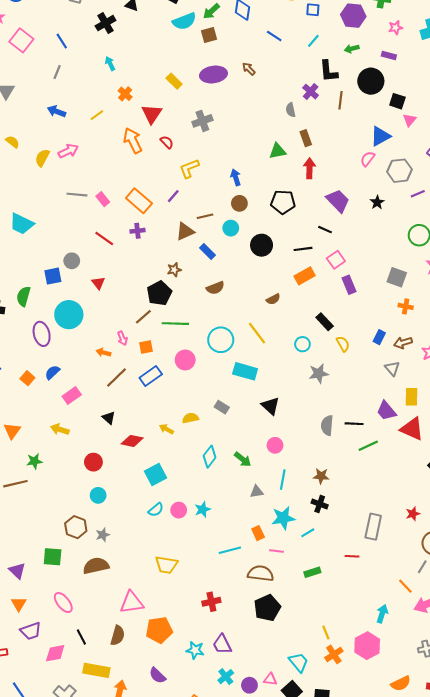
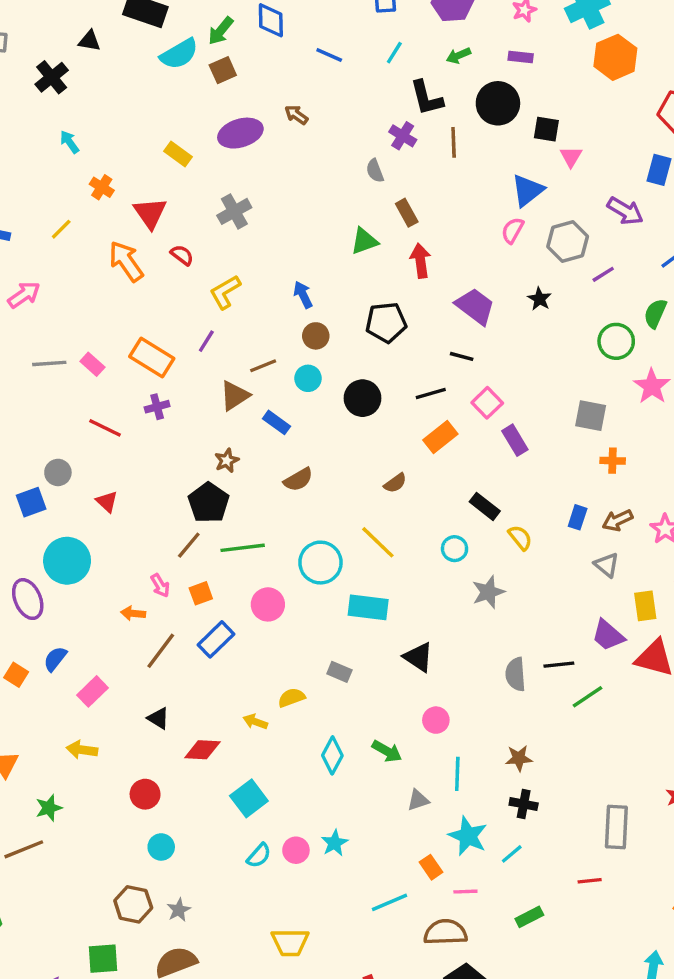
cyan star: (283, 518) -> (468, 836), turned -30

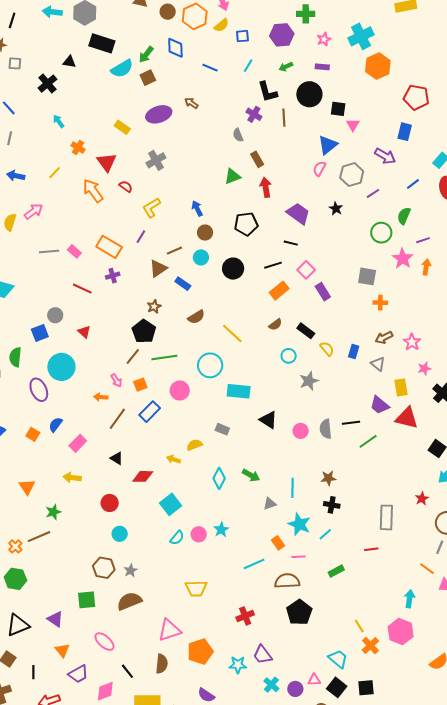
brown semicircle: (395, 483) -> (275, 325), moved
blue rectangle: (578, 517) -> (354, 351), moved
yellow line: (378, 542) -> (232, 333), moved
pink circle: (436, 720) -> (301, 431), moved

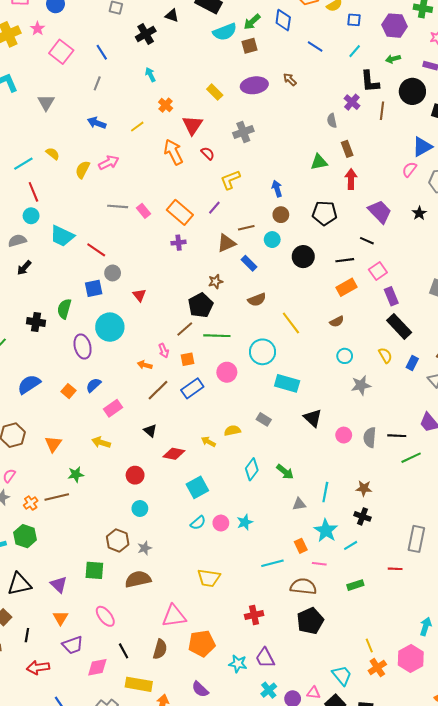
red line: (82, 289) -> (96, 250), moved
black rectangle: (306, 331) -> (399, 326), moved, size x1.4

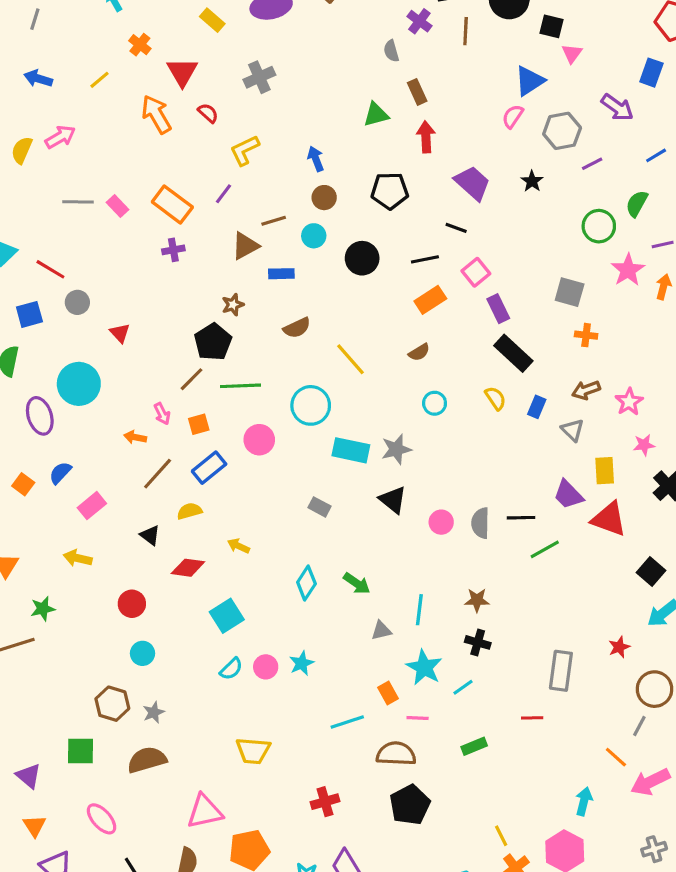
blue rectangle: (249, 263) -> (281, 274), turned -42
blue square: (94, 288) -> (29, 314), moved
gray star: (361, 385) -> (396, 449), moved
yellow semicircle: (232, 431) -> (189, 511), moved

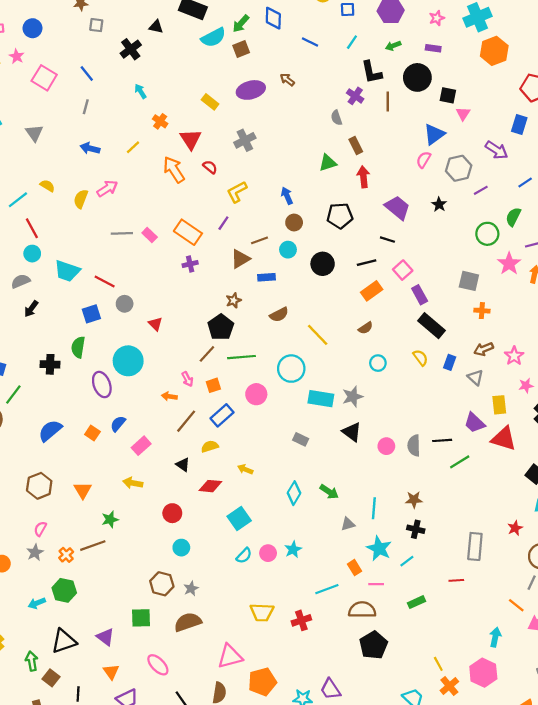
red cross: (325, 802) -> (301, 620), moved

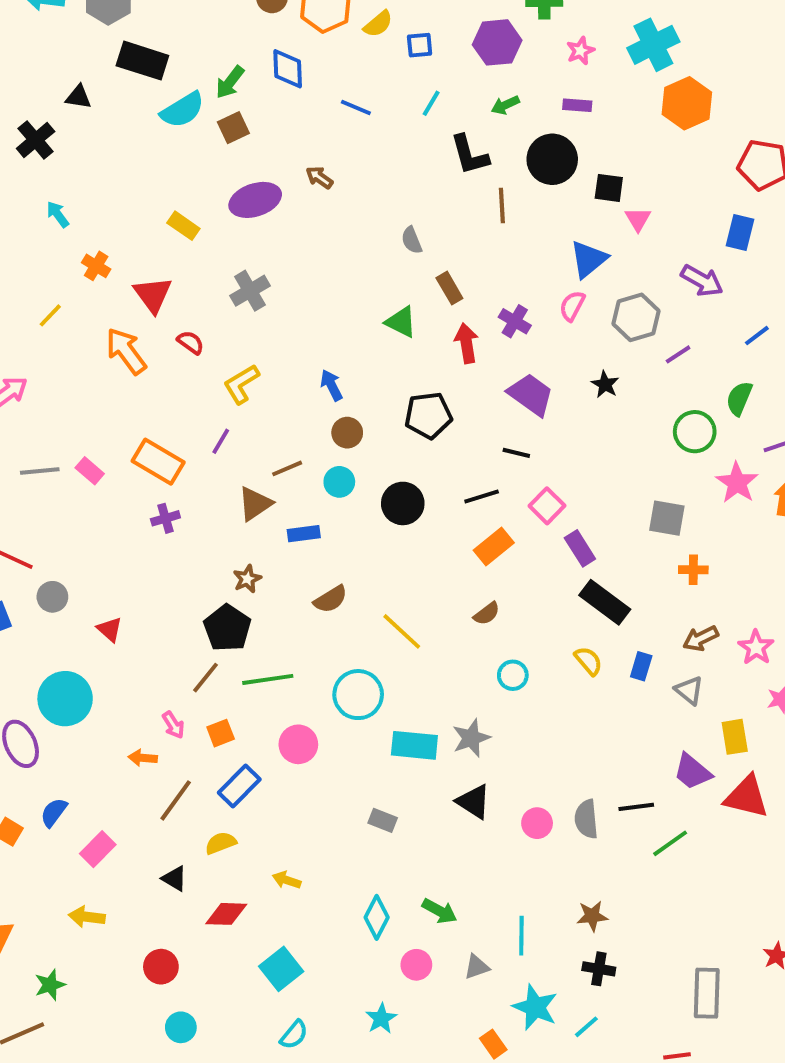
purple cross: (355, 96) -> (515, 321), moved
green triangle: (328, 163) -> (401, 322), turned 48
pink circle: (268, 553) -> (416, 965), moved

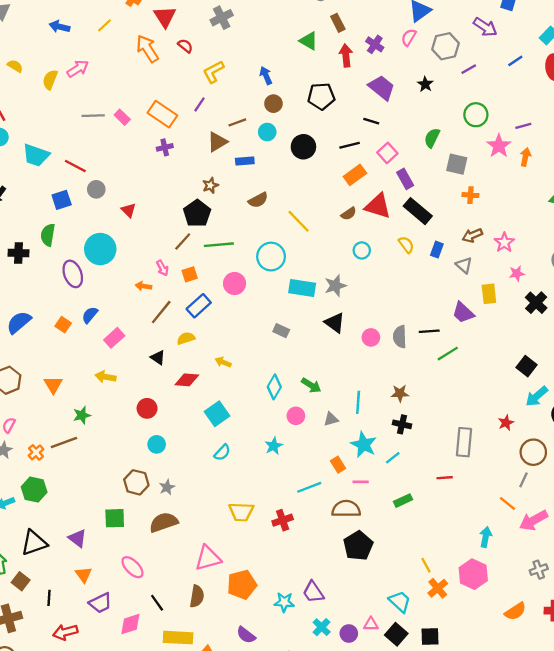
green semicircle: (739, 398) -> (432, 138), moved
red triangle: (747, 797) -> (378, 206), moved

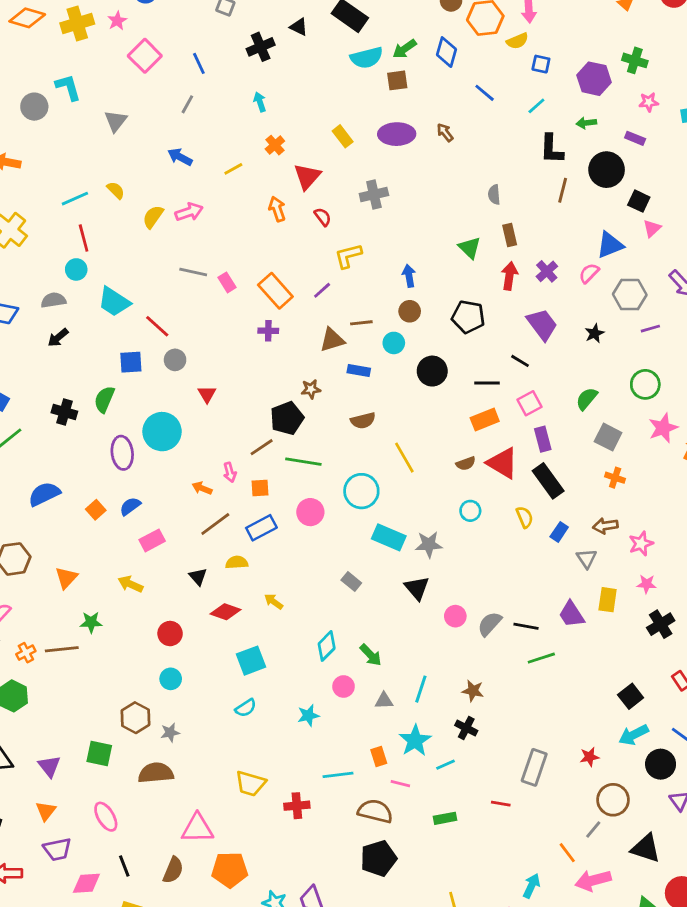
orange arrow: (147, 49) -> (277, 209), size x0.7
gray semicircle: (400, 337) -> (490, 624), turned 30

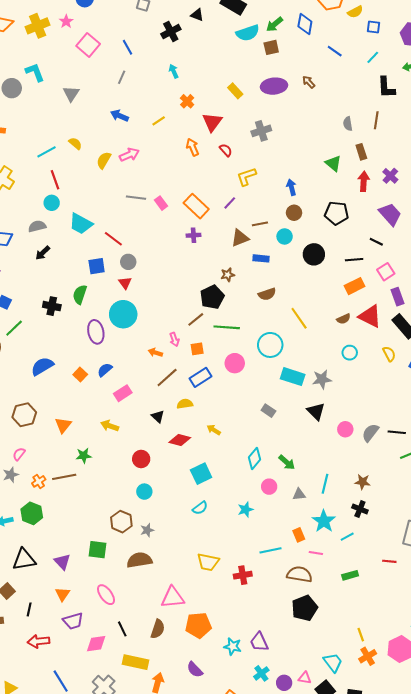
brown line: (563, 190) -> (376, 120), moved
red triangle: (207, 394) -> (125, 283), moved

